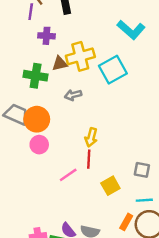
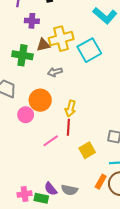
orange circle: (37, 119) -> (40, 100), moved

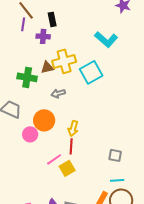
purple cross: (32, 21) -> (43, 36), moved
yellow square: (87, 150) -> (67, 168), moved

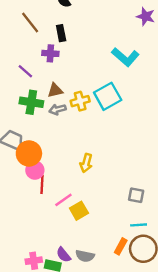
purple line: (23, 24) -> (25, 71), moved, turned -56
yellow cross: (64, 61) -> (80, 101), moved, size x0.7
gray arrow: (58, 93) -> (58, 109), moved
orange circle: (44, 120) -> (29, 153), moved
red line: (71, 146) -> (42, 184), moved

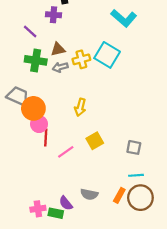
cyan square: (108, 96) -> (107, 55), turned -30
yellow arrow: (86, 163) -> (80, 107), moved
yellow square: (79, 211) -> (95, 141), moved
gray semicircle: (85, 256) -> (89, 194), moved

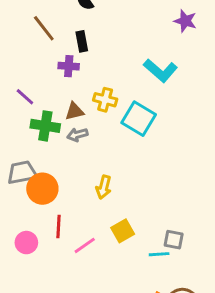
purple line: (30, 31) -> (25, 97), moved
yellow cross: (81, 59) -> (105, 100), moved, turned 30
gray trapezoid: (18, 96) -> (22, 173), turned -35
pink circle: (39, 124) -> (26, 243), moved
cyan line: (136, 175) -> (159, 254), moved

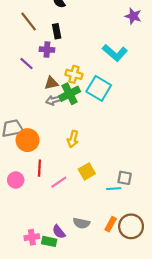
purple line: (25, 97) -> (26, 64), moved
green cross: (45, 126) -> (70, 94), moved, turned -36

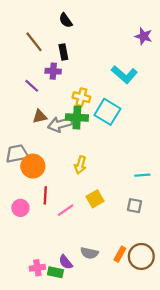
brown triangle: (51, 83) -> (40, 116), moved
green cross: (70, 94) -> (77, 117), turned 30
gray arrow: (53, 100) -> (60, 124), size x1.5
cyan line: (114, 189) -> (142, 175), moved

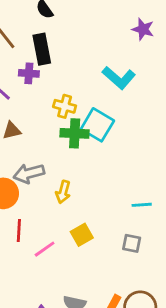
black rectangle: (63, 52) -> (42, 49), size x1.5
green cross: (77, 117) -> (75, 133), moved
gray arrow: (60, 124) -> (29, 173), moved

